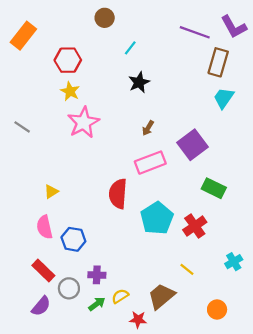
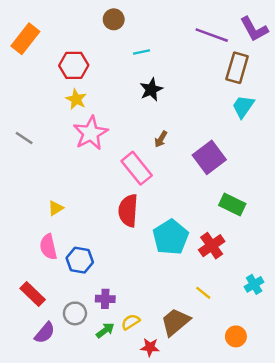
cyan line: (130, 48) -> (142, 52), turned 40
pink rectangle: (150, 163) -> (137, 168), moved, turned 72
red rectangle: (43, 271) -> (33, 294), moved

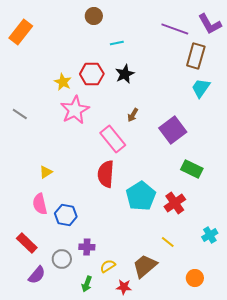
red hexagon: (74, 65) -> (92, 74), moved
green arrow: (105, 330) -> (87, 284), moved, turned 147

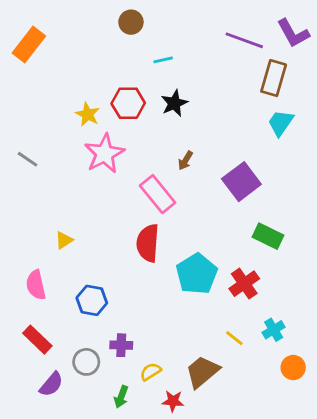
pink semicircle: (40, 204) -> (36, 285), moved
cyan cross: (210, 235) -> (274, 330), moved
orange circle: (195, 278) -> (293, 368), moved

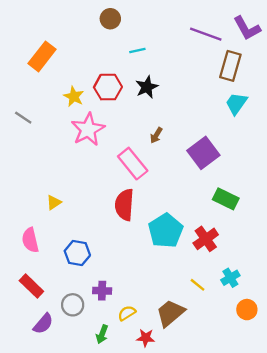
orange rectangle: (29, 45) -> (42, 56), moved
gray line: (27, 159) -> (23, 118), moved

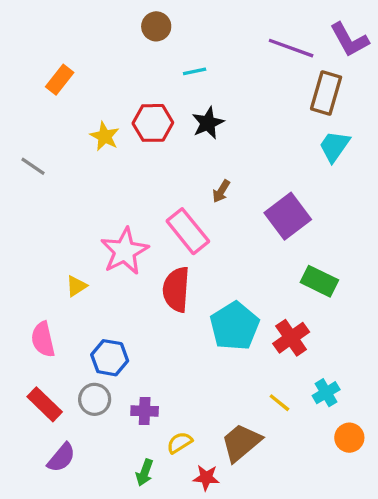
orange rectangle: (42, 56) -> (60, 80), size x0.7
pink star: (88, 129) -> (125, 251), moved
gray circle: (73, 305) -> (95, 399), moved

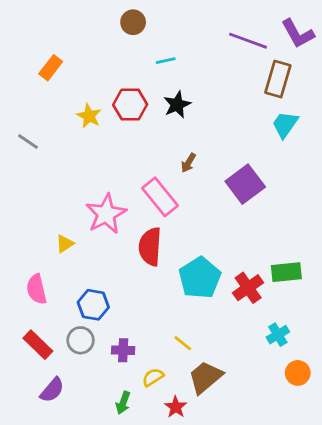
green rectangle: (319, 281) -> (286, 272), moved, turned -32
yellow line: (279, 403) -> (183, 343), moved
red star: (206, 478) -> (176, 407), turned 30

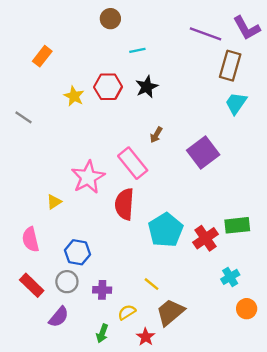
purple semicircle: (52, 390) -> (59, 317), moved

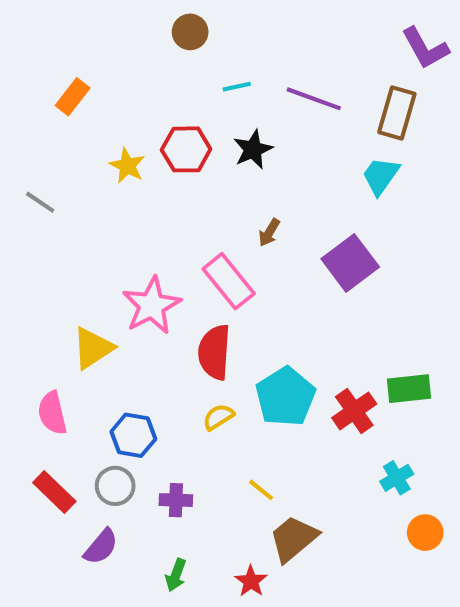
purple line: (205, 34) -> (314, 99), moved
cyan trapezoid: (236, 103) -> (381, 176), moved
yellow triangle: (54, 202) -> (93, 348), size x1.6
yellow semicircle: (127, 312) -> (218, 417), moved

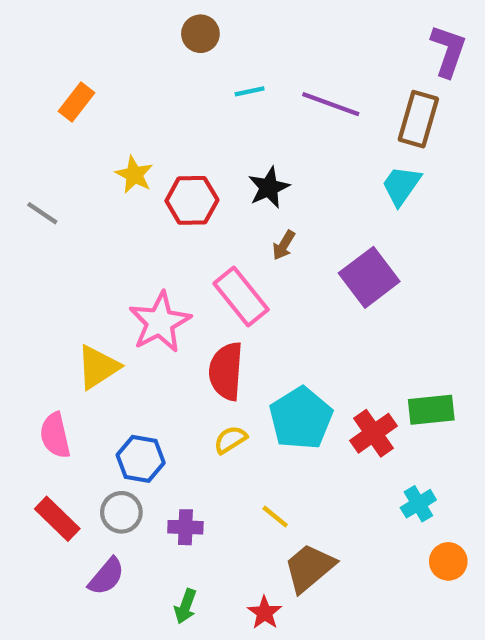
purple L-shape: (425, 48) -> (448, 51), turned -132
red hexagon: (186, 149) -> (192, 200), moved
black star: (253, 149) -> (269, 188), moved

